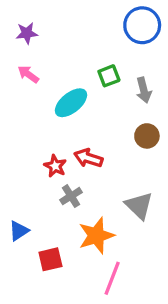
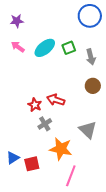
cyan ellipse: (71, 103) -> (45, 48), moved
blue triangle: (19, 231) -> (13, 158), moved
orange star: (96, 236) -> (61, 149), turned 30

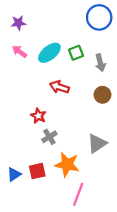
red arrow: (56, 100) -> (59, 87), moved
gray triangle: (88, 130) -> (97, 143), turned 42
red square: (32, 164) -> (37, 171), moved

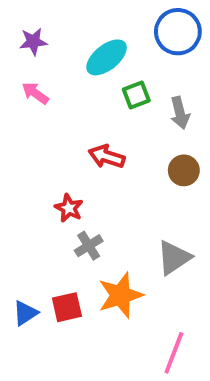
cyan ellipse: (49, 53) -> (107, 57), moved
orange star: (67, 164) -> (120, 295), turned -30
pink line: (78, 194) -> (174, 353), moved

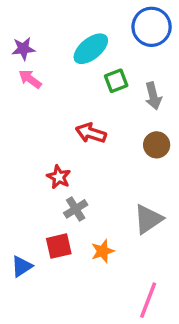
purple star: (33, 42) -> (23, 49), moved
orange star: (120, 295) -> (103, 251), size x0.6
red square: (67, 307) -> (59, 246), moved

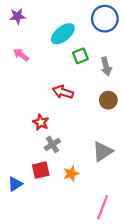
purple star: (23, 49) -> (17, 16), moved

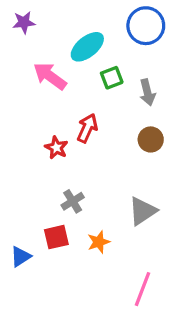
pink arrow: (21, 55) -> (50, 76), moved, size x1.5
red arrow: (63, 92) -> (87, 128), turned 96
red star: (41, 122) -> (56, 148), moved

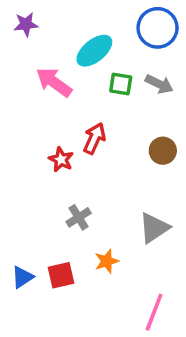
green square: (112, 78) -> (121, 84), turned 30
gray arrow: (147, 92) -> (159, 84), moved, turned -50
red square: (56, 237) -> (61, 275), moved

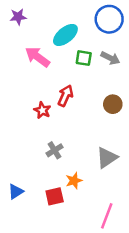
red square: (61, 275) -> (55, 196), moved

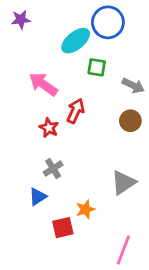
blue circle: (109, 19) -> (108, 22), moved
pink arrow: (38, 57) -> (43, 84), moved
gray arrow: (110, 58) -> (133, 86), moved
gray cross: (55, 150) -> (53, 169), moved
blue triangle: (16, 192) -> (38, 197), moved

